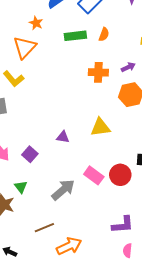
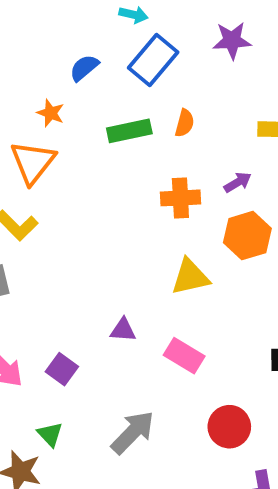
yellow triangle: (100, 127) -> (190, 277), moved
pink rectangle: (94, 175) -> (184, 356), moved
red circle: (120, 175) -> (229, 427), moved

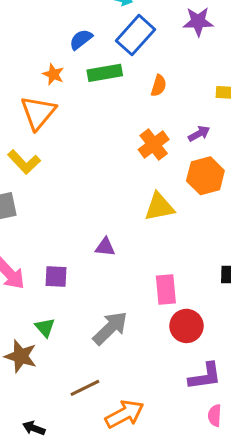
green rectangle: (129, 131) -> (105, 73), moved
orange cross: (180, 198) -> (154, 144), turned -36
pink rectangle: (184, 356) -> (166, 290), moved, turned 52
purple square: (62, 369) -> (56, 277), turned -35

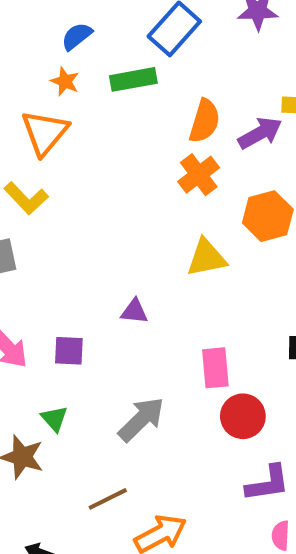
blue semicircle: (81, 39) -> (77, 36), moved
orange semicircle: (159, 86) -> (205, 121), moved, size x1.5
purple arrow: (199, 134) -> (260, 133), moved, size x1.5

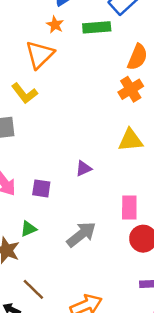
purple triangle: (134, 311) -> (83, 168), turned -36
green triangle: (54, 419) -> (28, 229), turned 42
brown line: (108, 499) -> (33, 289), moved, turned 65

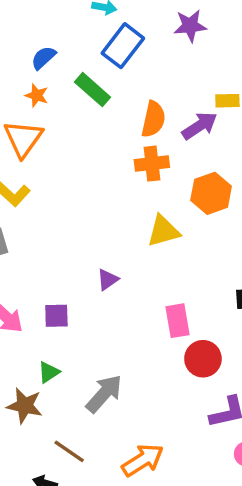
green rectangle: (97, 27) -> (93, 90), turned 56
orange cross: (131, 89) -> (152, 164), turned 35
gray arrow: (81, 234) -> (104, 394), moved

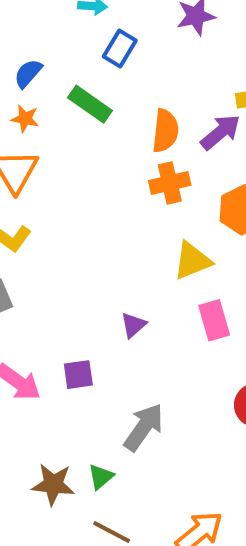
blue rectangle: (123, 46) -> (120, 49), size x0.7
pink rectangle: (177, 321) -> (214, 320), moved
green triangle: (49, 372) -> (101, 477), moved
gray arrow: (104, 394) -> (144, 427), moved

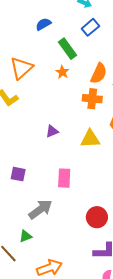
orange star: (25, 119) -> (62, 72), moved
pink rectangle: (214, 320) -> (64, 178), moved
purple triangle: (133, 325) -> (52, 131), moved
green triangle: (101, 477) -> (26, 236), moved

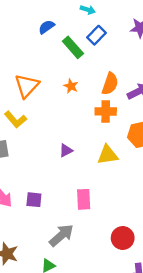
blue semicircle: (43, 24) -> (46, 27), moved
green rectangle: (67, 49) -> (73, 47), moved

